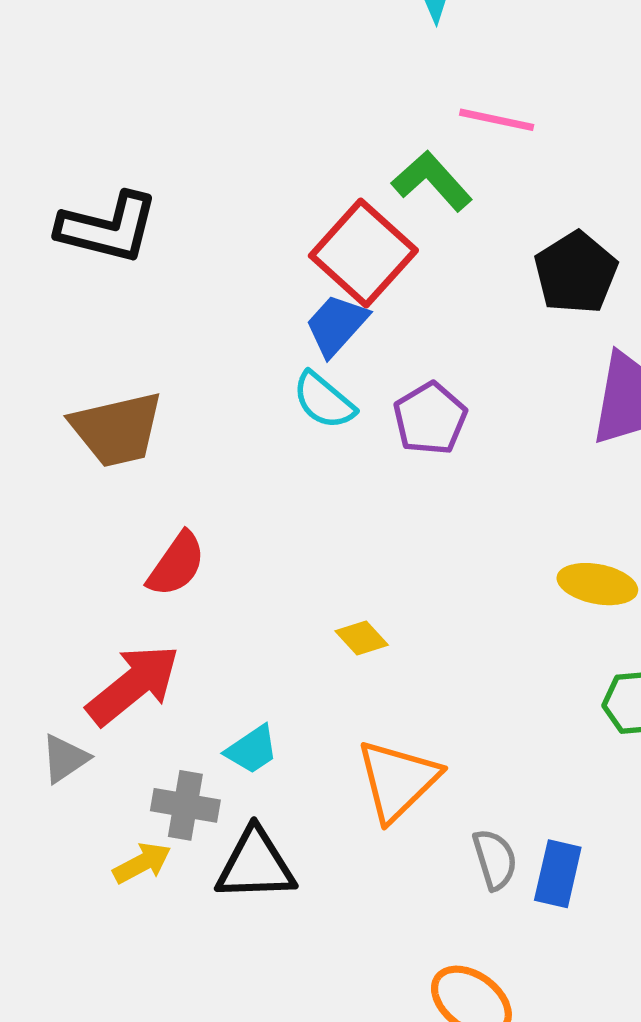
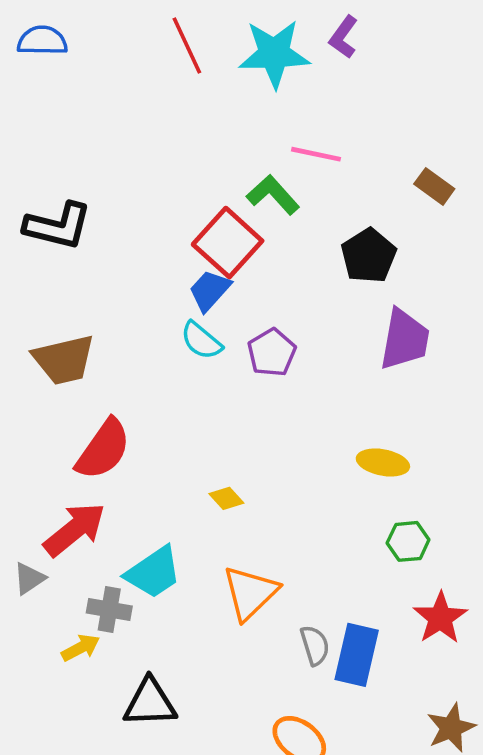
red semicircle: (176, 564) -> (103, 449), size x1.4
cyan trapezoid: (252, 750) -> (153, 572), size x1.6
black triangle: (256, 865) -> (150, 703), moved
blue rectangle: (558, 874) -> (357, 655), size x1.4

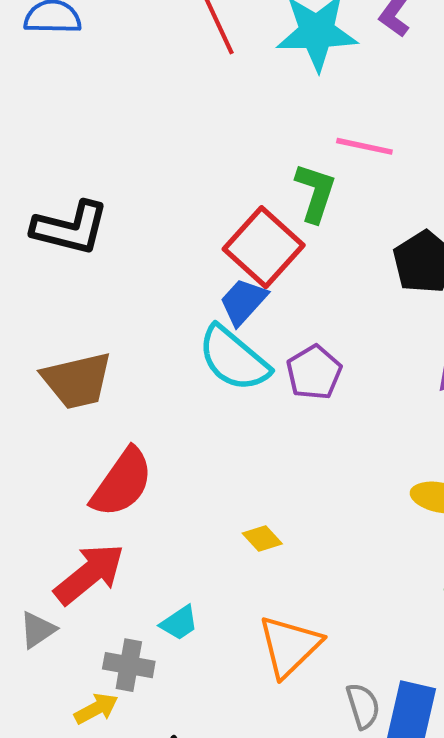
green L-shape: (273, 195) -> (315, 193), turned 60
cyan semicircle: (201, 341) -> (234, 359), size x1.5
cyan trapezoid: (153, 572) -> (179, 623), size x0.6

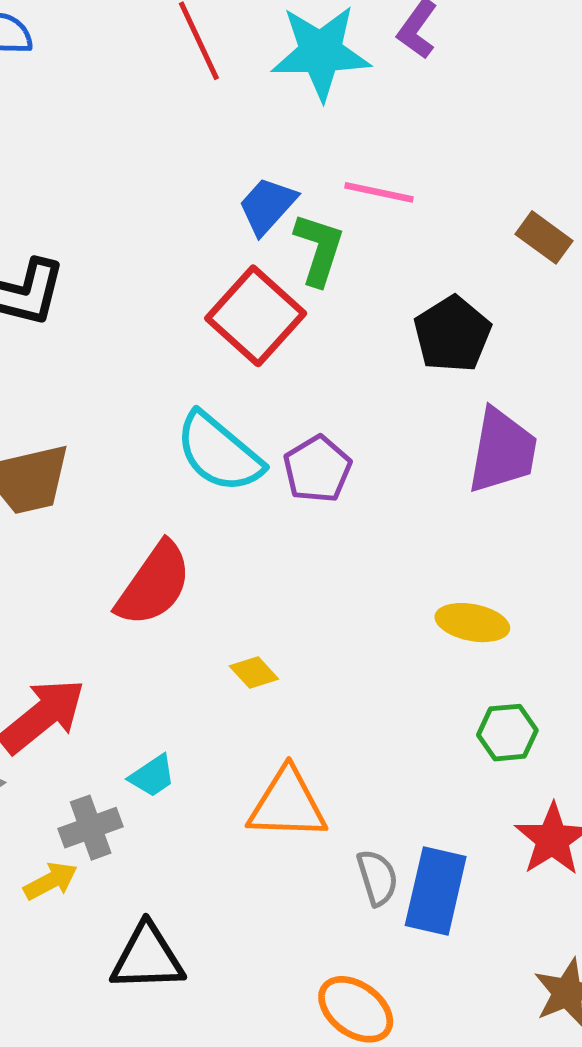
blue trapezoid: (243, 302) -> (267, 206), moved
red semicircle: (122, 483) -> (154, 584), moved
orange triangle: (290, 646) -> (287, 804), turned 46
gray cross: (129, 665) -> (91, 828), turned -30

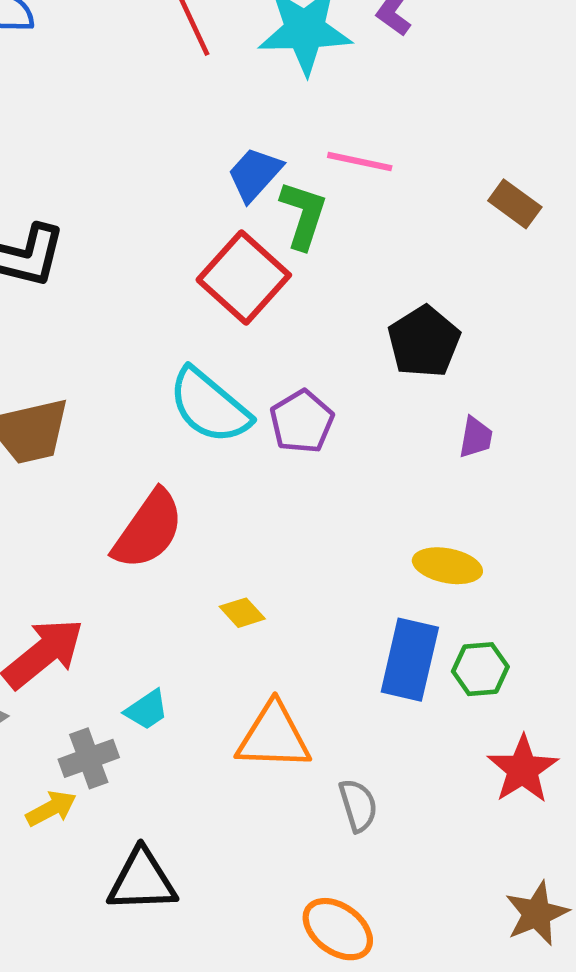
black pentagon: (452, 334) -> (424, 342), moved
purple trapezoid: (502, 451) -> (476, 437), moved, size x0.5
blue rectangle: (436, 891) -> (410, 660), moved

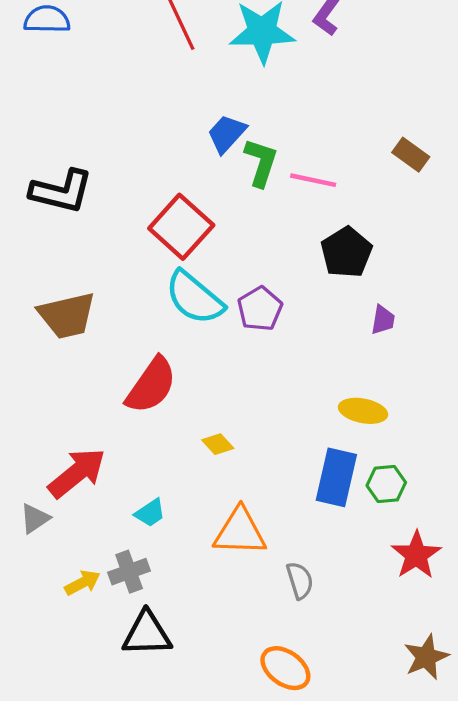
pink line: (360, 162) -> (313, 180), moved
red square: (244, 277) -> (181, 227), moved
gray cross: (89, 758) -> (129, 572), moved

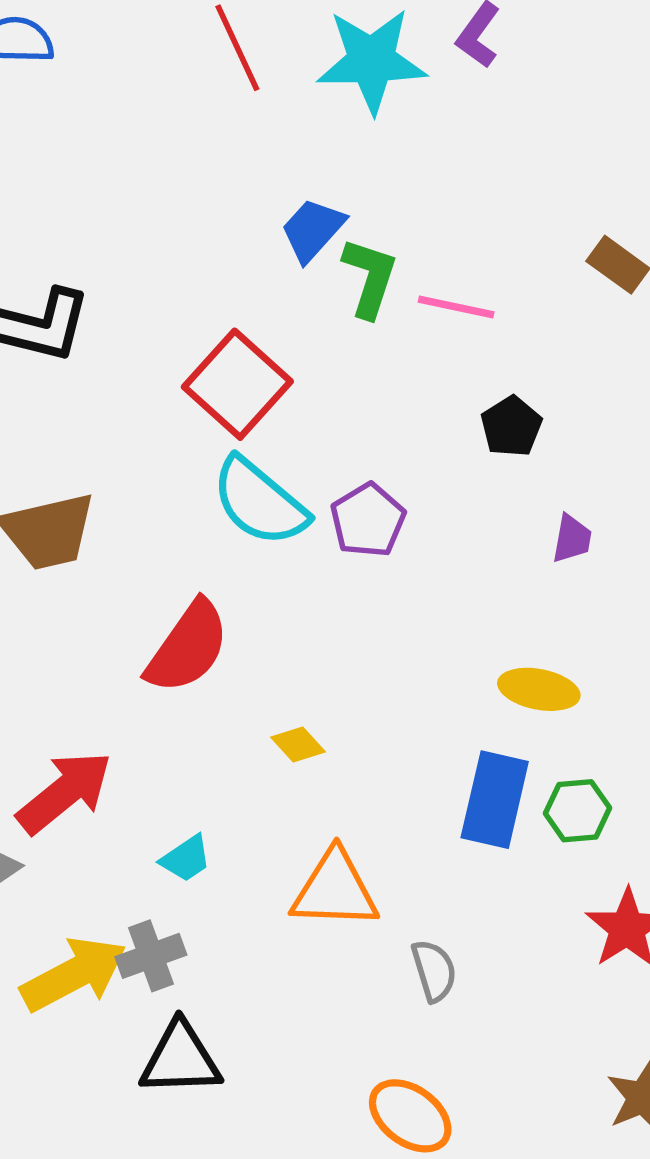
black pentagon: (346, 252) -> (511, 426), size x0.7
yellow arrow: (82, 583) -> (74, 974), size x1.8

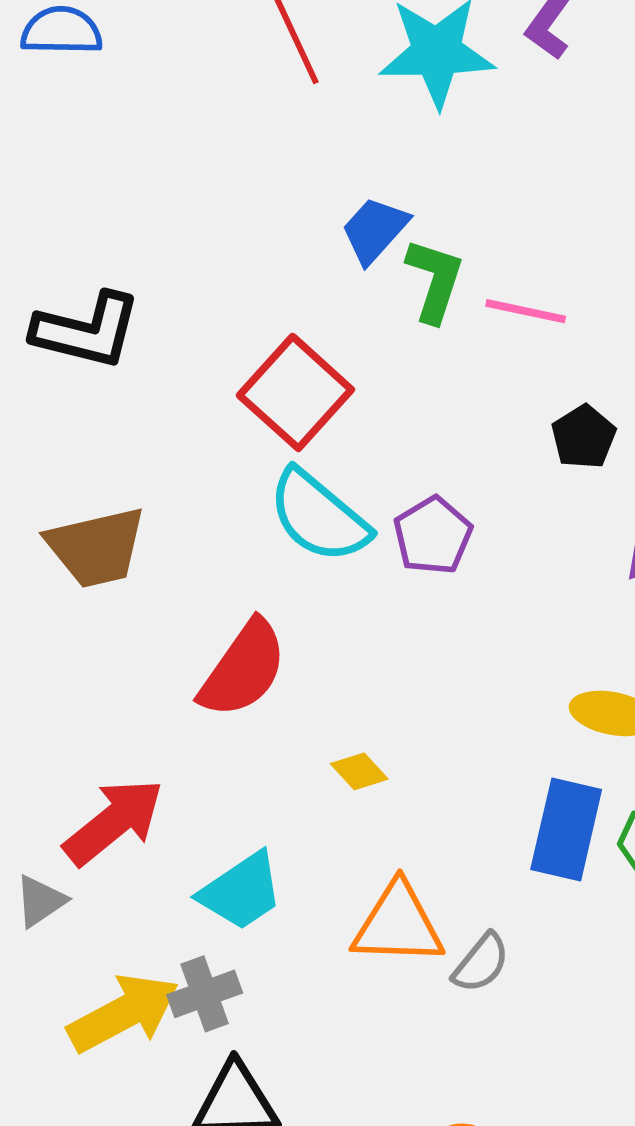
cyan trapezoid: (186, 858) -> (241, 891), size x1.6
gray semicircle: (434, 971) -> (481, 963), moved, turned 56

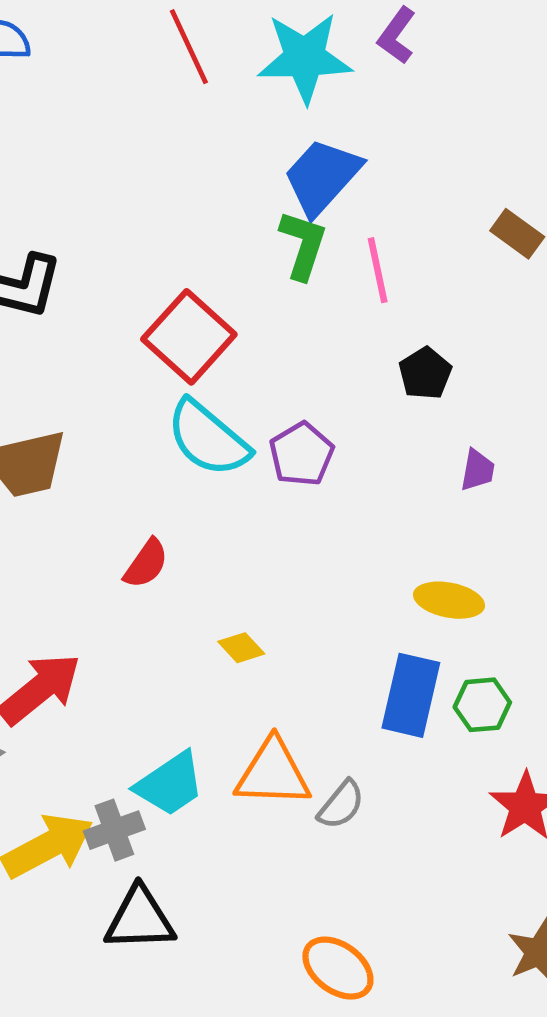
blue trapezoid: (375, 230) -> (322, 177), moved, size x1.4
pink line: (526, 311) -> (378, 270), turned 66
red semicircle: (243, 669) -> (146, 564), size x0.6
cyan trapezoid: (241, 891) -> (170, 784), moved

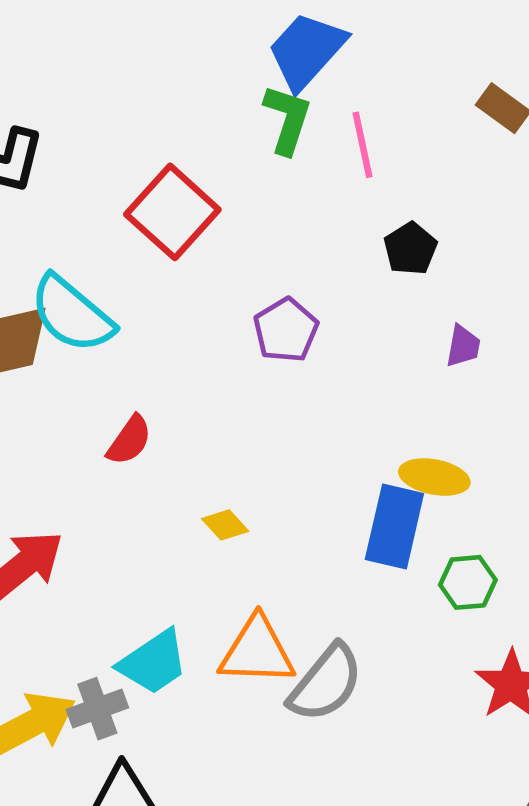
cyan semicircle: (208, 438) -> (72, 314), moved
blue rectangle: (411, 695) -> (394, 527), moved
gray semicircle: (341, 805) -> (326, 683), size x1.6

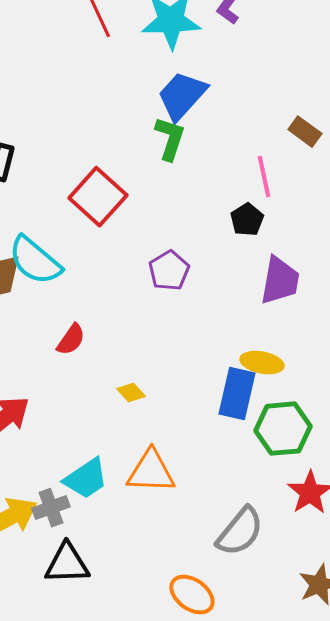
pink line: (362, 145) -> (264, 177), moved
purple trapezoid: (463, 346) -> (280, 281), size x1.8
green hexagon: (468, 582) -> (283, 429), size x1.6
gray semicircle: (326, 683) -> (240, 532), moved

